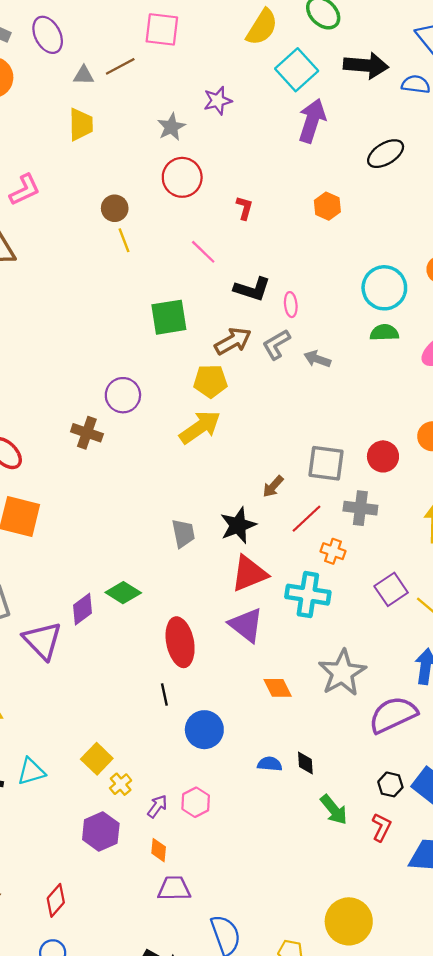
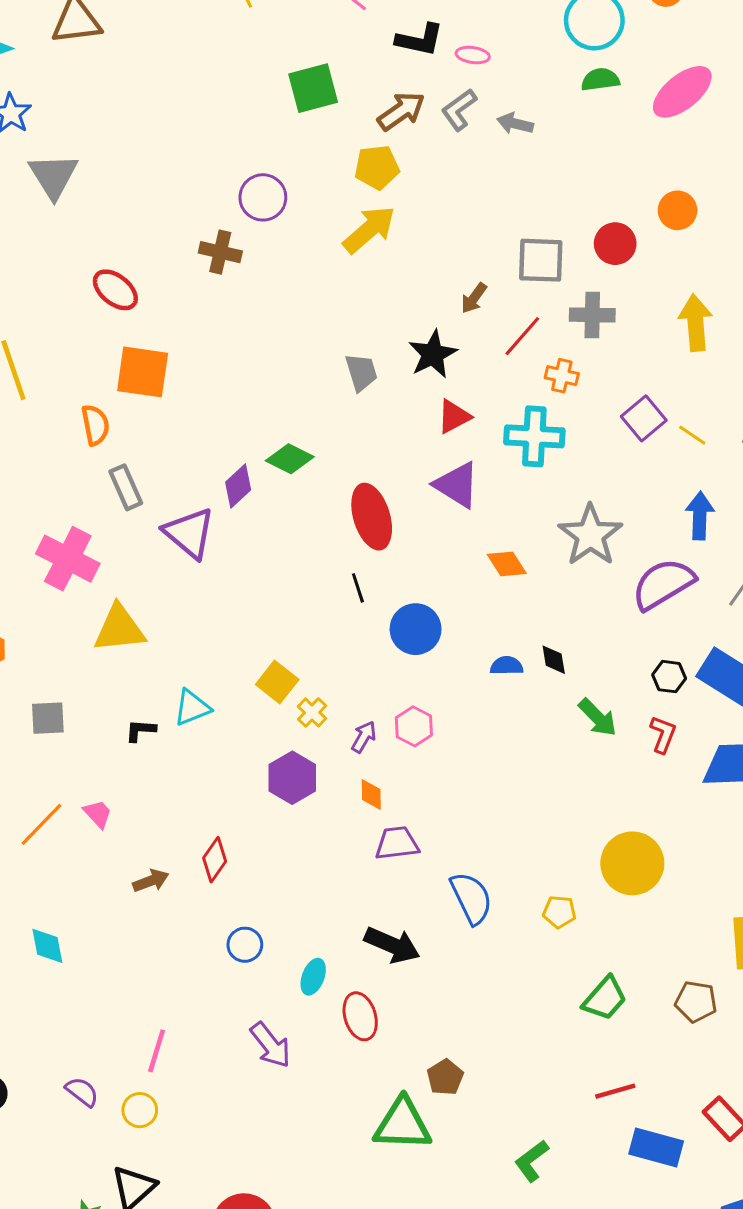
pink ellipse: (291, 305) -> (473, 55), turned -70
red triangle: (249, 574) -> (454, 416), size x0.7
red diamond: (56, 900) -> (215, 860), moved

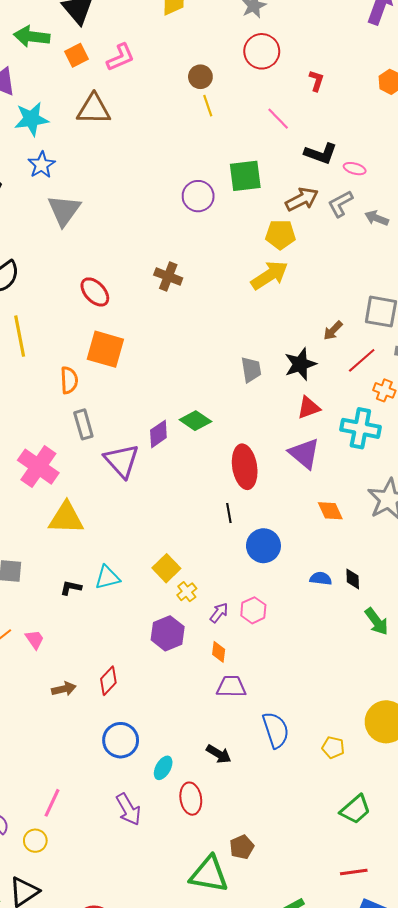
purple circle: (263, 197) -> (198, 196), moved
blue circle: (245, 945) -> (121, 740), size x1.5
black arrow: (392, 945) -> (219, 754), size x0.7

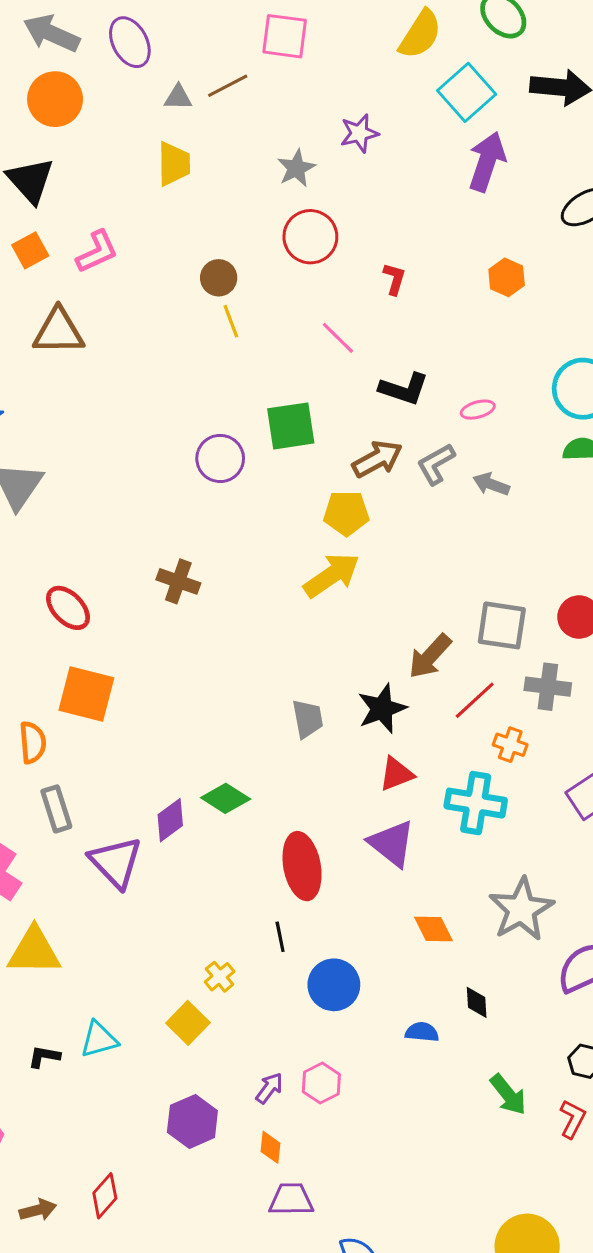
pink ellipse: (355, 169) -> (478, 410), moved, turned -30
brown arrow: (333, 331) -> (430, 656), size x1.5
black diamond: (353, 579) -> (477, 1002), moved
yellow cross: (187, 592) -> (220, 977), moved

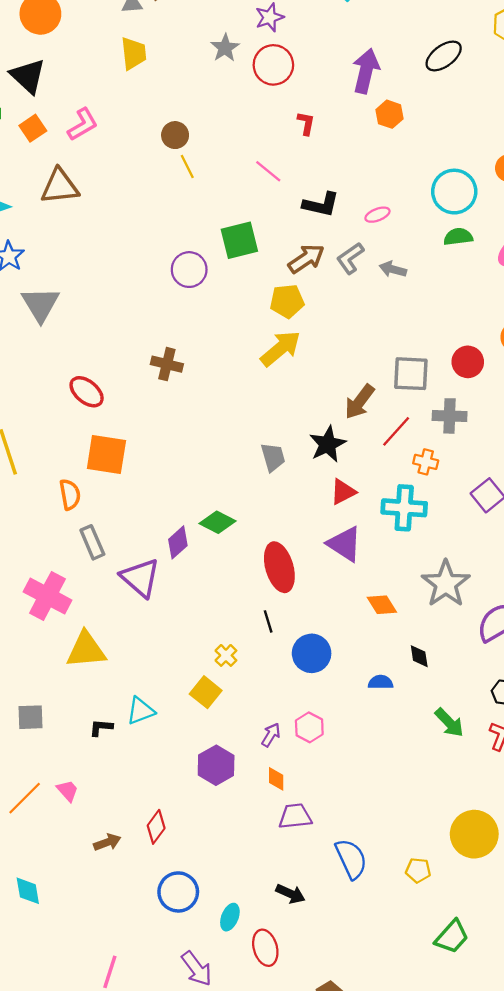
purple arrow: (487, 162) -> (366, 71), moved
red circle: (310, 237) -> (273, 65), moved

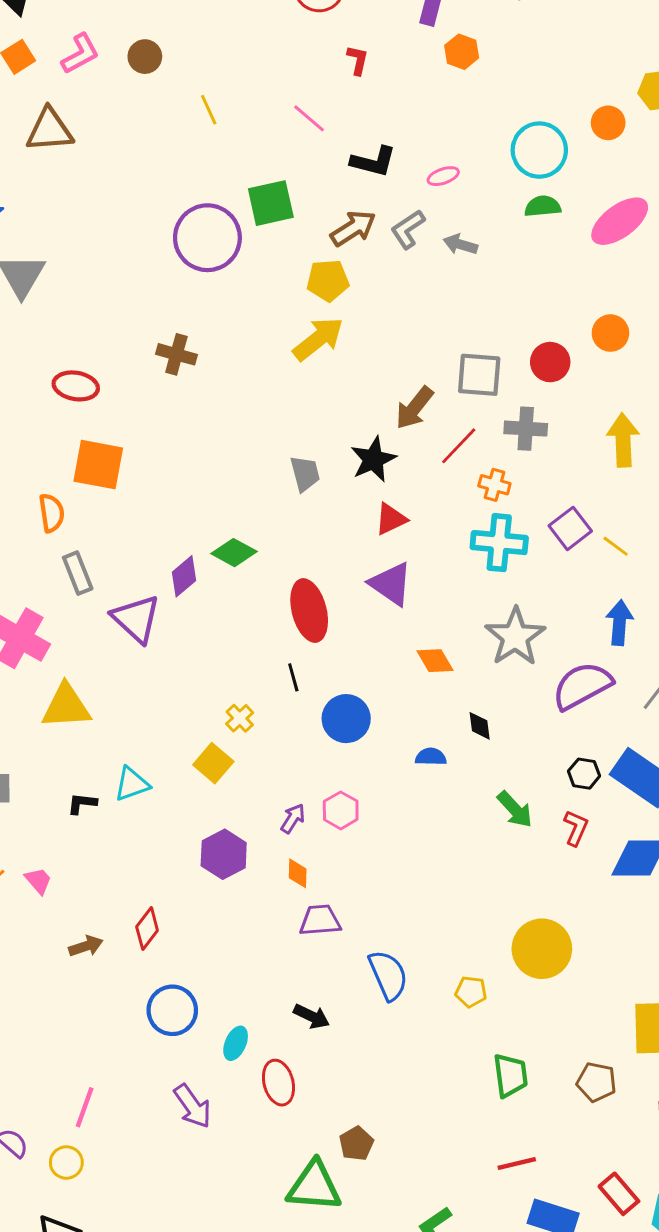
brown circle: (175, 135) -> (145, 57), moved
purple circle: (189, 270) -> (207, 238), size x1.5
red ellipse: (87, 392) -> (76, 386), turned -32
cyan cross: (404, 508) -> (499, 543), moved
green trapezoid: (452, 937) -> (510, 1075), turned -51

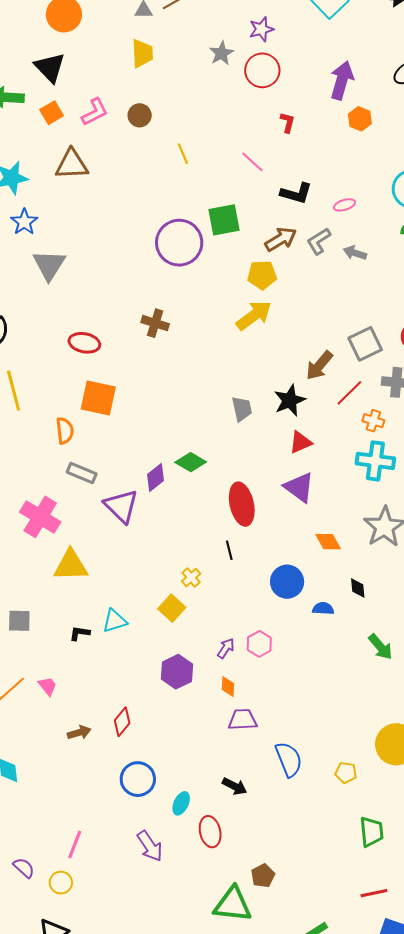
gray square: (479, 375) -> (365, 344), turned -32
gray rectangle: (78, 573) -> (82, 473), turned -48
blue circle: (346, 719) -> (287, 582), moved

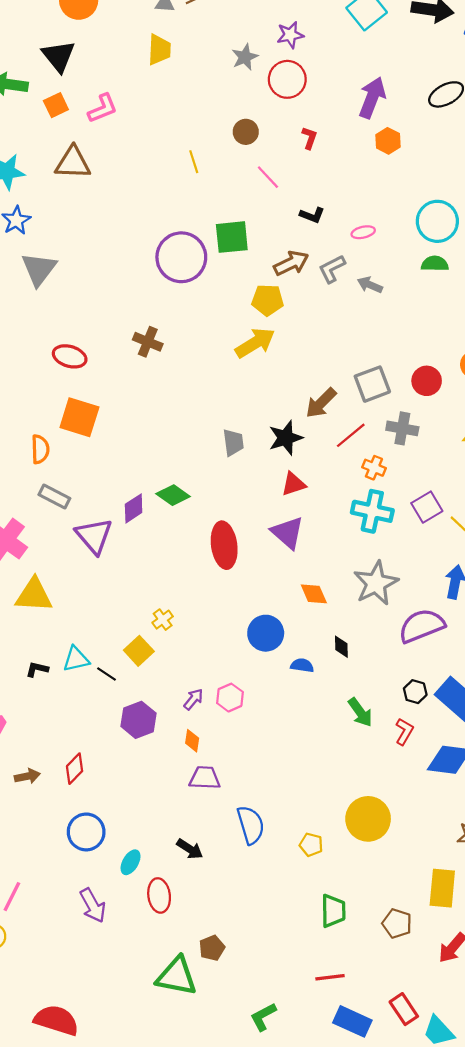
brown circle: (140, 115) -> (246, 132), moved
black L-shape: (296, 193) -> (312, 215), size x0.7
black line: (229, 550) -> (106, 674), moved, turned -48

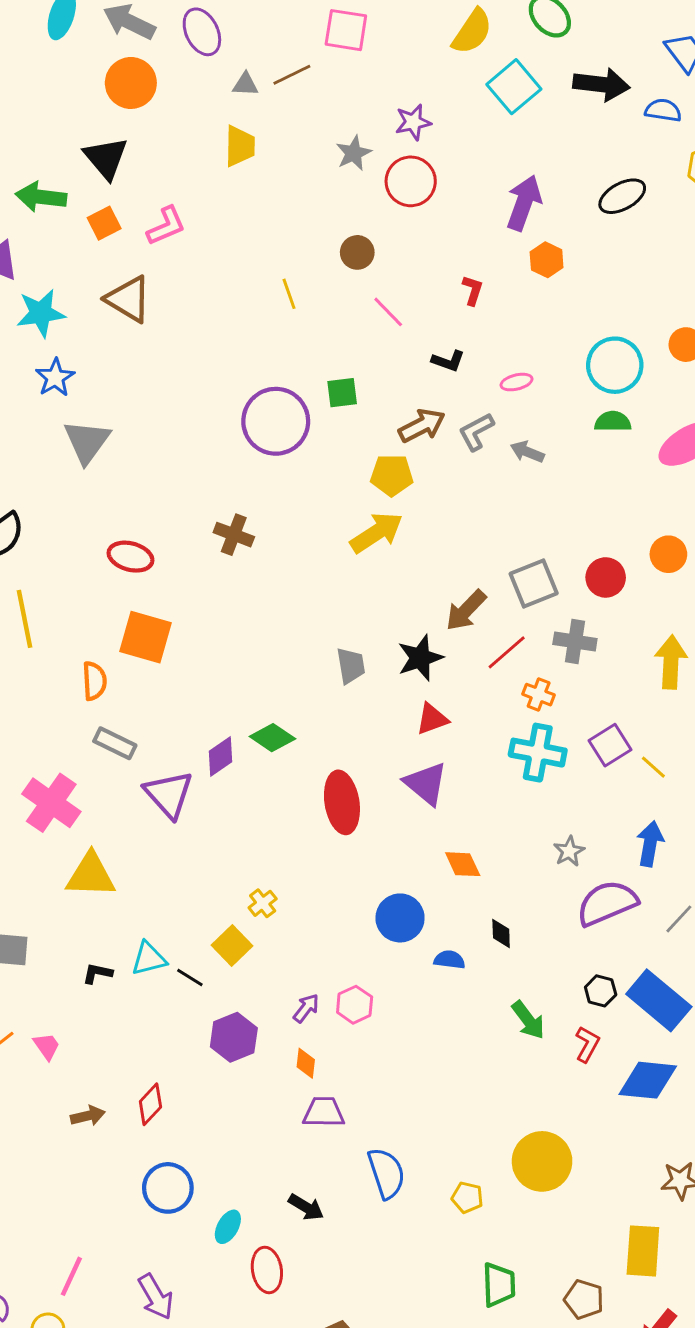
red L-shape: (309, 138) -> (473, 290), moved
brown triangle: (73, 163) -> (128, 299), turned 30
green square: (232, 237) -> (342, 393), size x0.7
gray star: (376, 583) -> (569, 851), moved, size x0.5
purple arrow: (93, 905) -> (156, 1297), moved

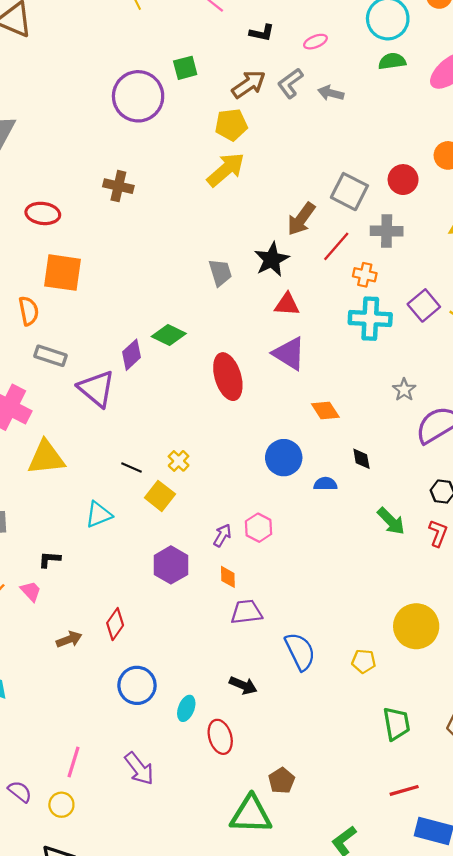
gray square: (534, 583) -> (349, 192), turned -33
red triangle: (432, 719) -> (287, 304), turned 32
black L-shape: (97, 973) -> (49, 559), moved
black line: (190, 977) -> (132, 467), moved

